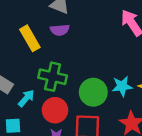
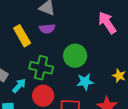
cyan star: (122, 86) -> (85, 82), moved
green circle: (93, 92) -> (75, 56), moved

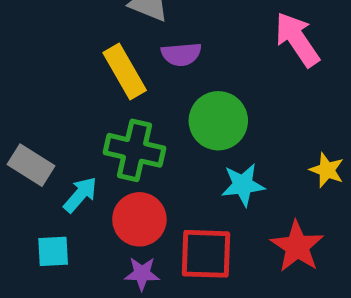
purple semicircle: (47, 29) -> (181, 54), moved
yellow rectangle: (22, 36) -> (125, 71), moved

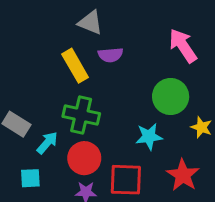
green circle: (218, 121) -> (171, 97), moved

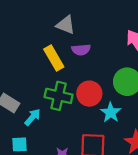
cyan star: (149, 137) -> (111, 112), turned -30
red circle: (84, 158) -> (89, 94), moved

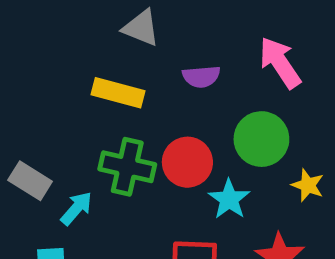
purple semicircle: (81, 50) -> (201, 77), moved
yellow rectangle: (54, 58) -> (118, 93), turned -45

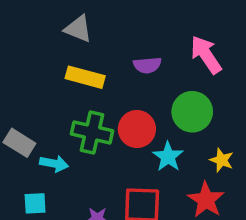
gray triangle: (141, 28) -> (78, 29), moved
yellow star: (308, 185) -> (222, 160), moved
cyan arrow: (76, 208) -> (54, 164), turned 60

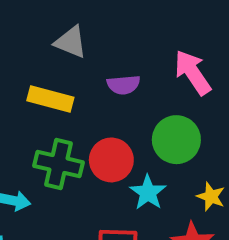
gray triangle: (78, 29) -> (71, 42), moved

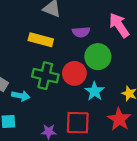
green circle: (176, 140) -> (98, 57), moved

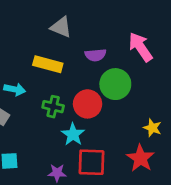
green cross: (45, 76) -> (53, 107), size x0.7
cyan star: (95, 91) -> (73, 134), moved
cyan arrow: (21, 96) -> (15, 89), moved

